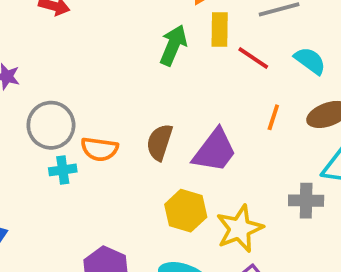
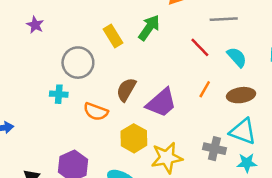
yellow rectangle: (220, 30) -> (113, 36), moved, turned -45
gray circle: (51, 125) -> (78, 63), moved
orange semicircle: (99, 149) -> (96, 112), moved

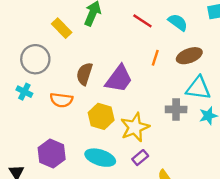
cyan cross: (59, 94) -> (24, 92), turned 35

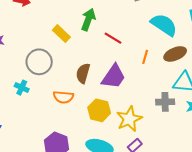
red line: (142, 21) -> (113, 38), moved
cyan semicircle: (178, 22) -> (164, 25), size x1.5
cyan cross: (24, 92) -> (22, 88), moved

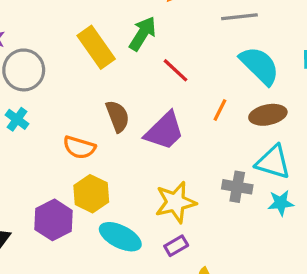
yellow rectangle: (61, 34) -> (96, 47), size x1.4
gray circle: (39, 62) -> (24, 70), moved
brown semicircle: (83, 73) -> (117, 116), turned 132
yellow hexagon: (99, 110) -> (91, 194), moved

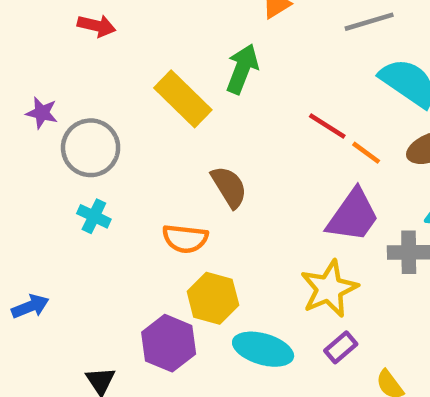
red line: (176, 70) -> (327, 126), moved
orange line: (220, 110) -> (366, 153), turned -70
purple trapezoid: (164, 131) -> (353, 216), moved

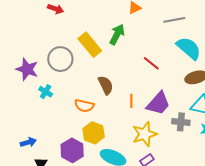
purple star: (42, 113) -> (27, 69), moved, size x1.6
gray circle: (91, 148) -> (60, 59), moved
orange line: (366, 153) -> (131, 101), moved, turned 48
blue arrow: (30, 306) -> (28, 142), moved

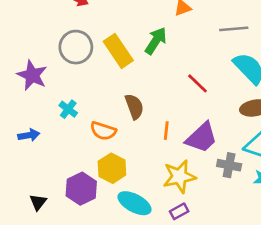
gray circle: (60, 59) -> (76, 47), moved
cyan cross: (46, 92) -> (68, 109), moved
blue arrow: (28, 142) -> (29, 135), moved

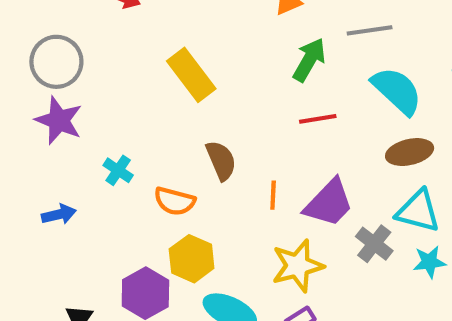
green arrow: (156, 41) -> (309, 60), moved
gray circle: (76, 47) -> (56, 62), moved
red line: (198, 83) -> (318, 119), turned -50
gray cross: (229, 165) -> (374, 244), turned 30

